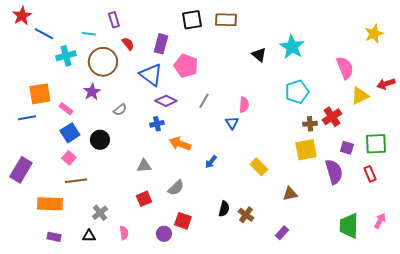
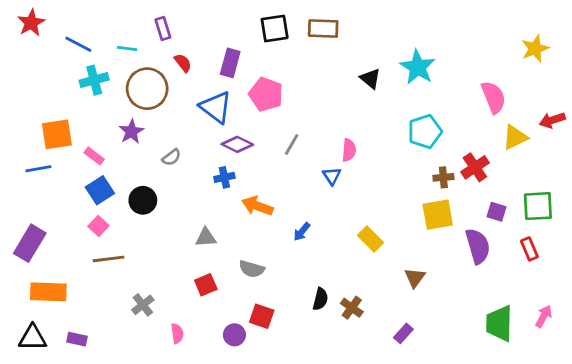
blue line: (44, 34) -> (78, 44), moved
gray semicircle: (176, 188) -> (252, 269), turned 60
brown triangle: (290, 194) -> (415, 278), turned -42
orange rectangle: (50, 204) -> (48, 292), moved
black triangle: (89, 236) -> (33, 338), moved, size x1.5

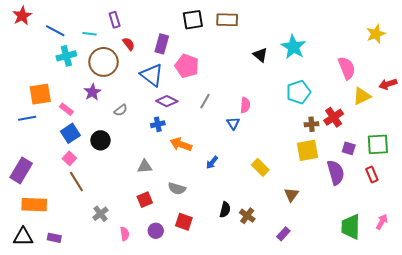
brown line: (108, 259) -> (76, 182), turned 65
purple circle: (234, 335) -> (156, 231), moved

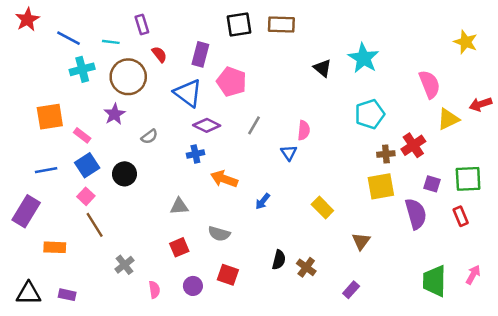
yellow star: (376, 34) -> (466, 42), turned -30
blue line: (27, 118) -> (46, 170), moved
orange rectangle: (34, 205) -> (55, 247), moved, size x0.7

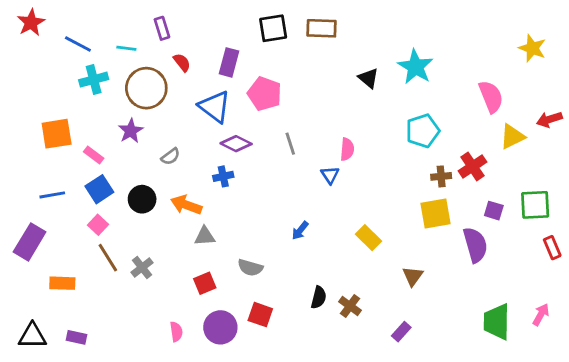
gray line: (254, 125) -> (290, 144), turned -48
orange arrow: (224, 179) -> (186, 205), moved
red rectangle: (461, 216) -> (552, 248), moved
gray cross: (124, 265) -> (142, 268), moved
purple circle: (193, 286) -> (220, 327), size x1.5

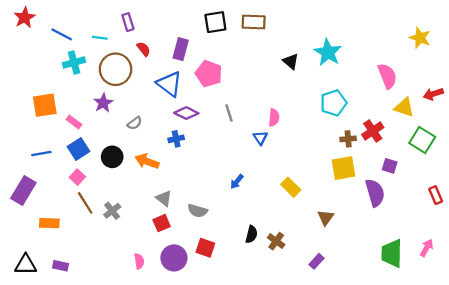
yellow triangle: (512, 137) -> (404, 107), turned 45
green square: (535, 205) -> (422, 140), moved, turned 35
gray triangle: (205, 236) -> (164, 198), moved, turned 42

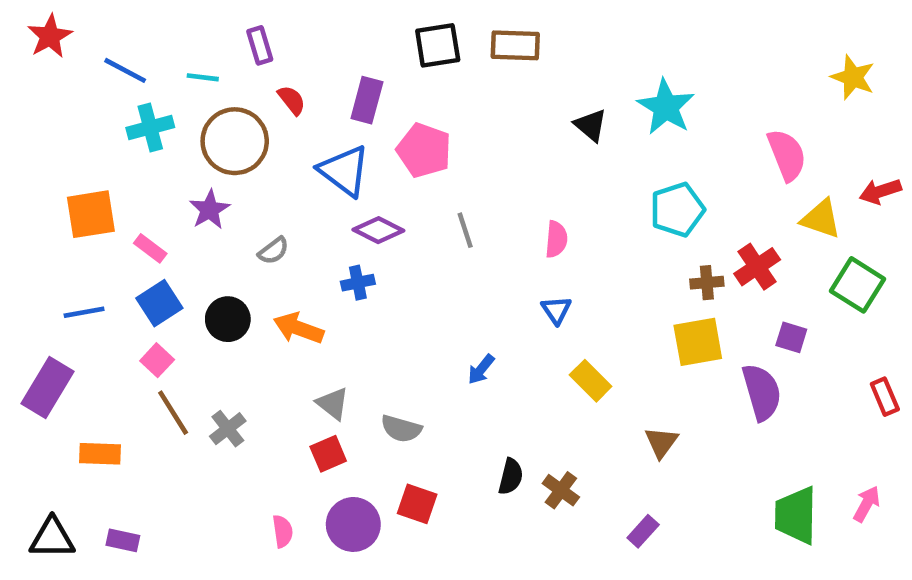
blue triangle: (260, 138) -> (556, 310), moved

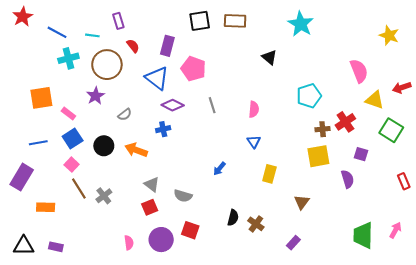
cyan star: (666, 107) -> (301, 24), moved
yellow rectangle: (591, 381) -> (269, 174), turned 60
purple semicircle: (762, 392) -> (348, 179), size x0.7

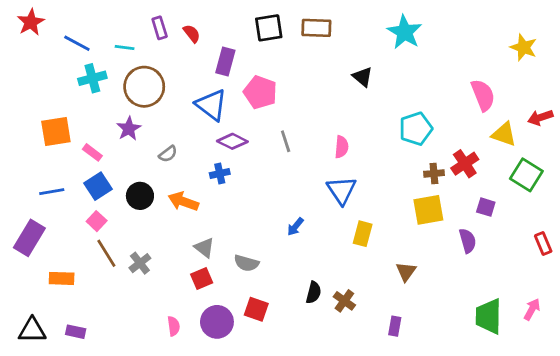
red semicircle: (133, 46) -> (192, 33), moved
blue triangle: (254, 142) -> (342, 190), size x1.6
purple rectangle: (293, 243) -> (395, 326), turned -32

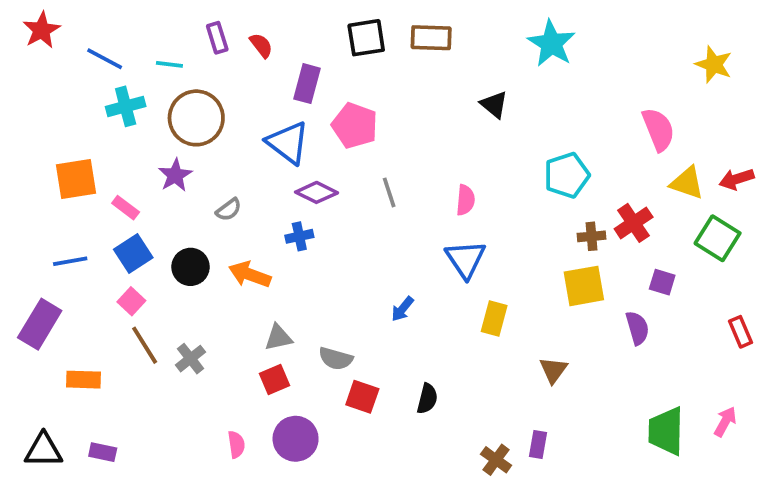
red arrow: (540, 117) -> (737, 179), moved
gray triangle: (204, 248) -> (278, 338), turned -50
brown cross: (344, 301) -> (496, 460), moved
red square: (256, 309) -> (362, 397), moved

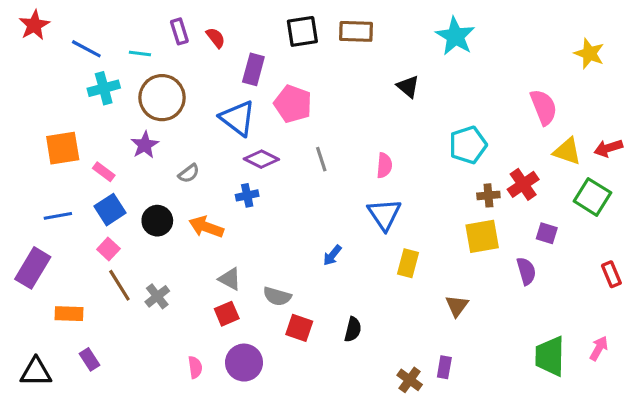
gray triangle: (278, 338) -> (230, 279), turned 40
purple rectangle: (103, 452) -> (89, 359), moved, turned 45

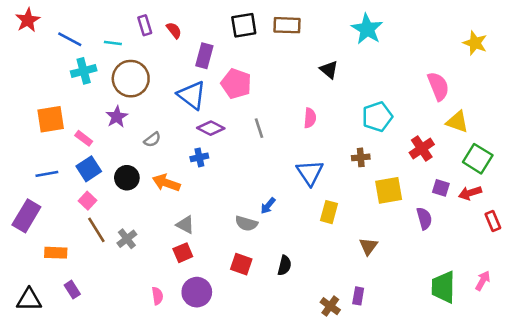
red arrow: (608, 148) -> (470, 193), moved
pink semicircle: (384, 165) -> (310, 118), moved
brown cross: (488, 195) -> (361, 157), moved
gray semicircle: (277, 296) -> (246, 223), moved

